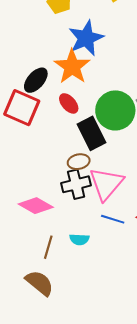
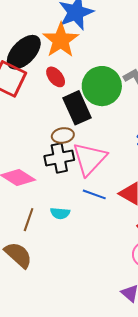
black ellipse: (36, 80) -> (24, 52), size x1.4

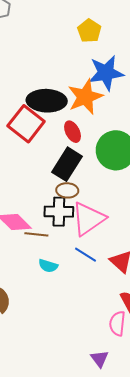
black ellipse: (24, 52) -> (47, 101), turned 36
black rectangle: (77, 108) -> (67, 164), moved, turned 44
brown line: (29, 220) -> (36, 234), moved, turned 65

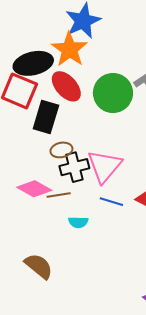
red ellipse: (73, 132) -> (66, 86), size x1.5
black rectangle: (67, 164) -> (46, 117), moved
brown ellipse: (67, 190) -> (61, 150), moved

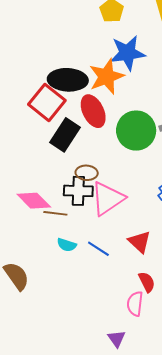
brown ellipse: (61, 150) -> (87, 173), moved
blue line: (111, 202) -> (98, 249), moved

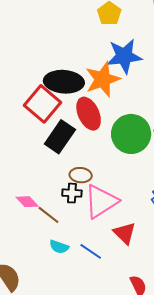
black cross: (78, 191) -> (72, 193), size x0.7
pink diamond: (34, 201) -> (27, 202), size x0.7
brown line: (55, 213) -> (49, 215), turned 30
red triangle: (140, 242) -> (125, 233), moved

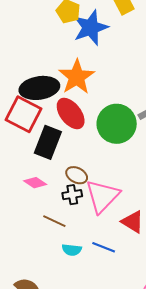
blue star: (124, 56) -> (91, 28), moved
brown ellipse: (81, 175) -> (77, 175), turned 35
pink diamond: (27, 202) -> (35, 183), moved

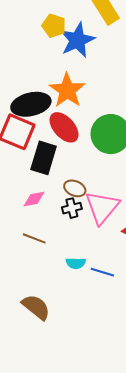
pink diamond: (35, 183) -> (34, 199), turned -40
brown line: (54, 221) -> (34, 238), moved
blue line: (104, 247) -> (102, 272), moved

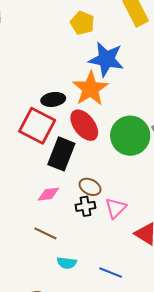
blue star: (77, 40) -> (106, 59), moved, turned 30
black ellipse: (31, 104) -> (53, 99), size x0.6
pink triangle: (102, 207) -> (116, 208), size x0.6
cyan semicircle: (76, 263) -> (67, 263), moved

